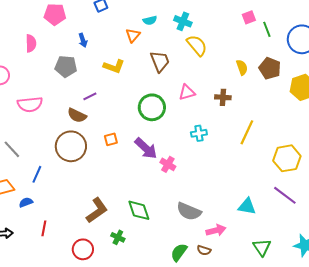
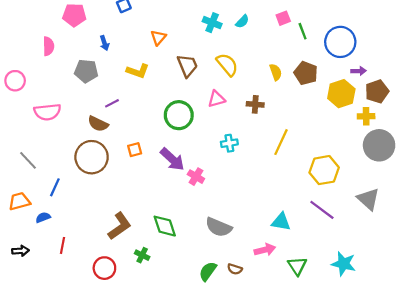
cyan semicircle: (150, 20) -> (242, 21), moved, turned -32
yellow semicircle: (197, 45) -> (227, 65), moved
pink arrow: (216, 230) -> (265, 250), moved

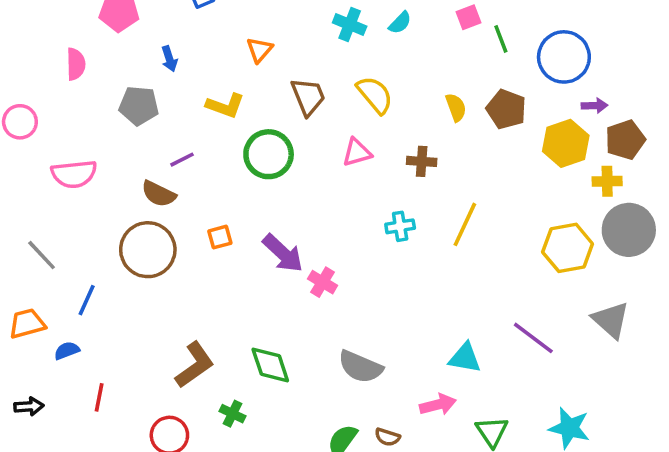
green circle: (179, 115) -> (269, 154), moved
cyan cross: (229, 143) -> (400, 226), moved
yellow hexagon: (324, 170) -> (568, 248), moved

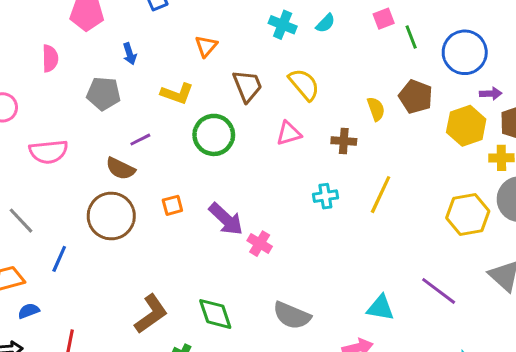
yellow semicircle: (456, 107) -> (376, 109), moved
blue semicircle: (67, 351) -> (29, 311), moved

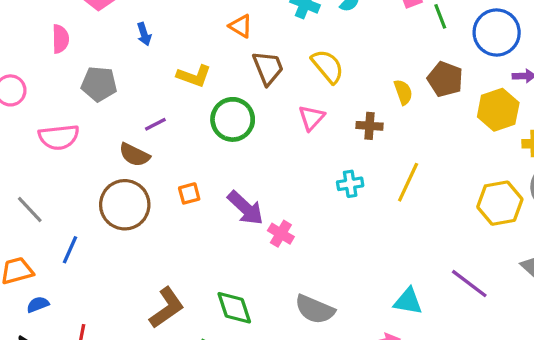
orange triangle: (206, 46) -> (241, 26), moved, turned -40
gray pentagon: (104, 94) -> (99, 84), moved
pink triangle: (289, 133) -> (311, 118), turned -32

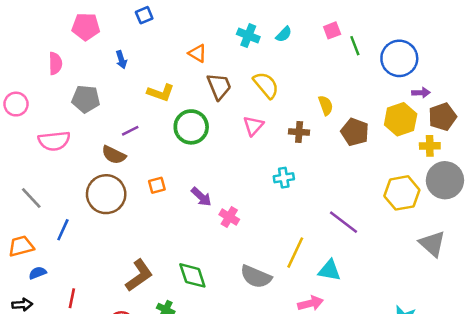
brown pentagon: (445, 79) -> (355, 132), moved
yellow line: (408, 182) -> (295, 253), moved
purple arrow: (245, 208) -> (201, 197), size x0.7
purple line: (469, 284) -> (343, 222), moved

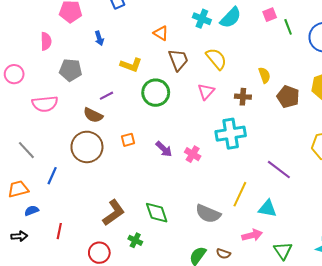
cyan semicircle: (284, 34) -> (231, 18), size x1.6
cyan cross: (284, 178) -> (231, 134), size x1.8
pink cross: (229, 217) -> (193, 154), moved

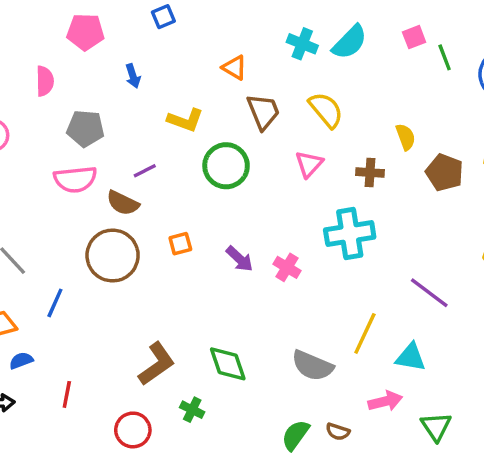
pink semicircle: (45, 104) -> (75, 179), moved

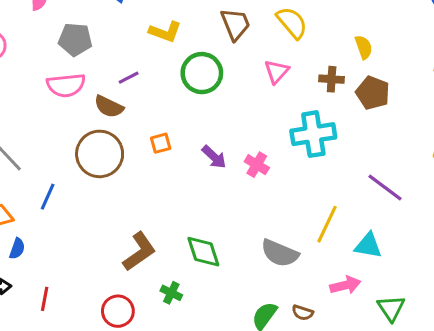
brown pentagon: (445, 173) -> (373, 93), moved
blue semicircle: (21, 361) -> (17, 249), turned 130
red line: (67, 394) -> (45, 299), moved

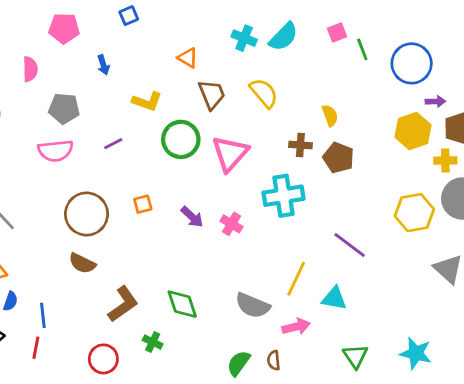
pink triangle: (277, 72) -> (230, 153), moved, size x1.6
brown semicircle: (109, 107) -> (82, 263), moved
blue line: (48, 197) -> (43, 315), moved, turned -30
pink arrow: (345, 285) -> (296, 327), moved
brown semicircle: (303, 313) -> (274, 360), turned 66

